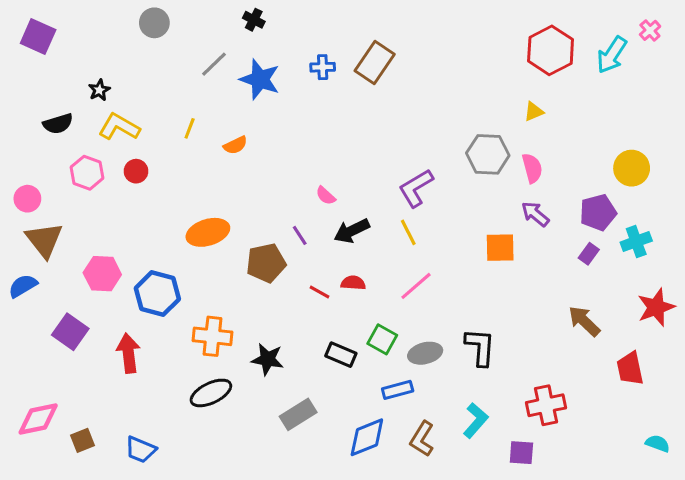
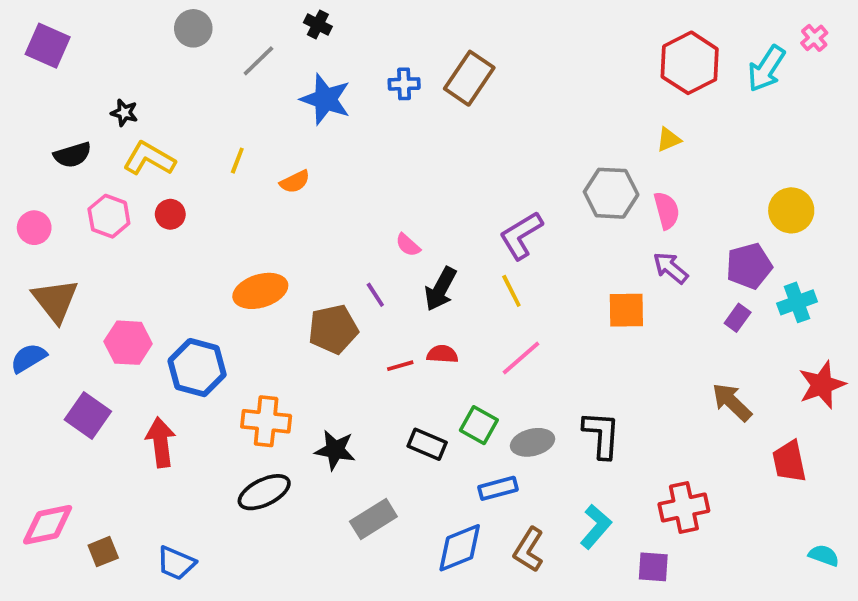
gray line: (214, 64) -> (258, 61), moved
black star: (99, 90) -> (124, 113), turned -30
pink circle: (27, 199) -> (34, 228), moved
black arrow: (352, 231) -> (440, 289), turned -36
red line: (320, 292) -> (400, 366), turned -45

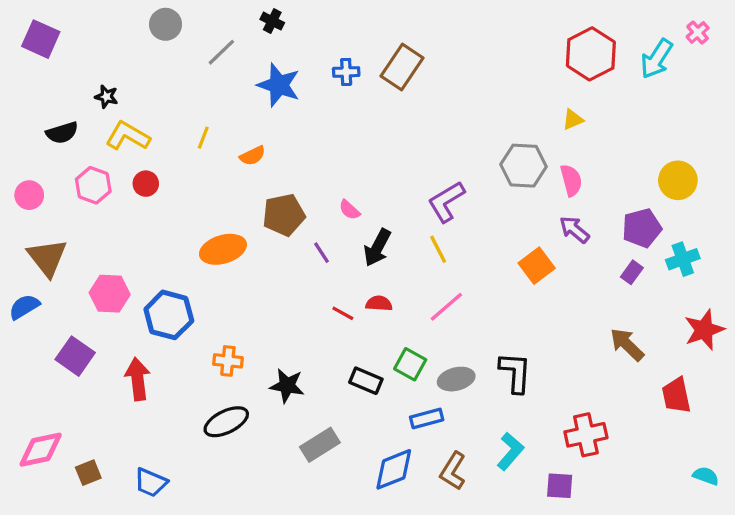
orange square: (626, 310) -> (537, 266), turned -36
brown pentagon: (333, 329) -> (284, 215), moved
red line: (400, 366) -> (343, 313), turned 45
orange cross: (266, 421) -> (228, 361), size x0.7

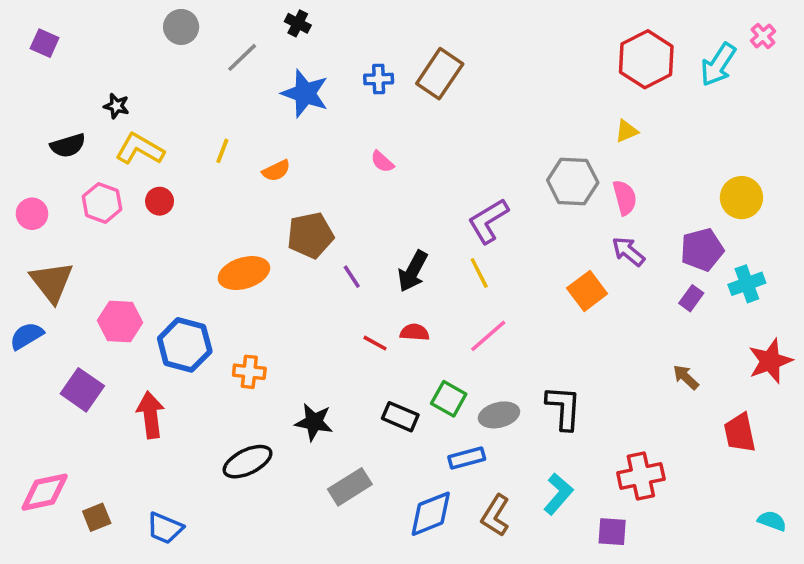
purple square: (41, 39) -> (45, 43), size x0.7
pink semicircle: (349, 210) -> (382, 162), moved
brown arrow: (627, 345) -> (686, 377), size x0.7
orange cross: (228, 361) -> (249, 372), moved

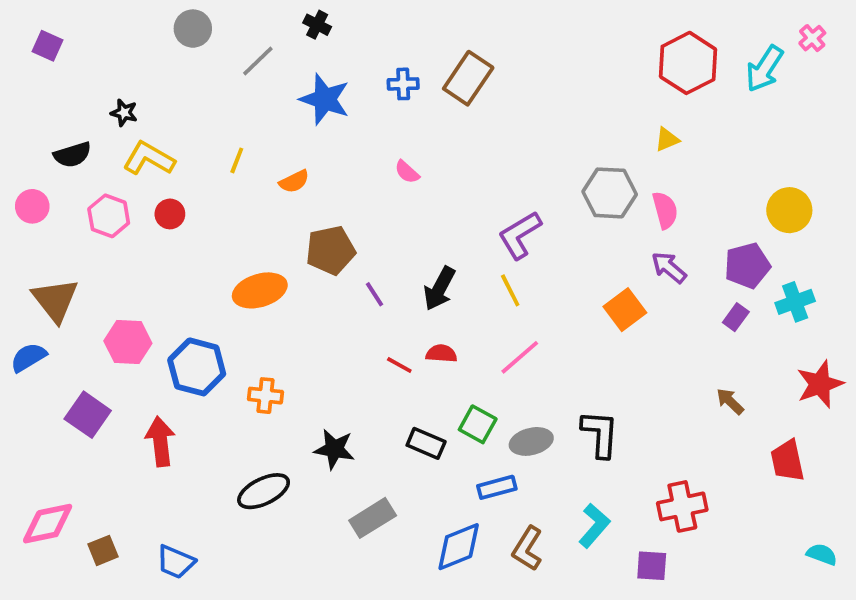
pink circle: (32, 214) -> (32, 206), moved

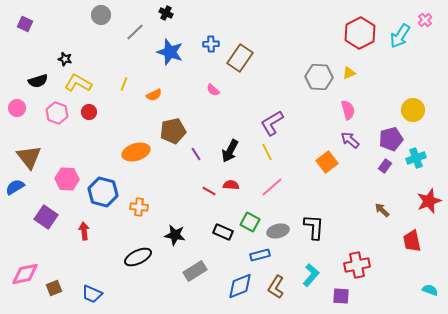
brown rectangle: (468, 78) -> (240, 58), moved
gray hexagon: (610, 193) -> (319, 77), moved
red arrow: (160, 441) -> (84, 231), size x0.7

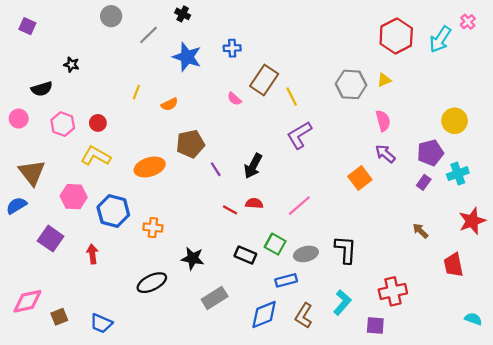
brown rectangle: (240, 58) -> (264, 80), moved
yellow L-shape: (78, 83) -> (96, 156), moved
yellow line: (267, 152) -> (292, 97), moved

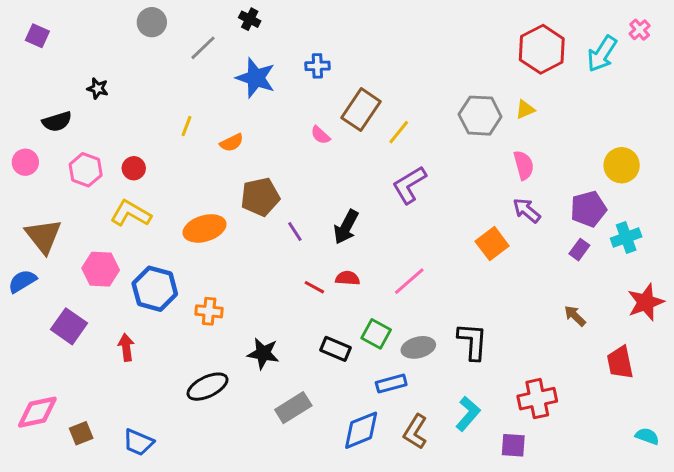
yellow line: (292, 97) -> (399, 132), turned 66

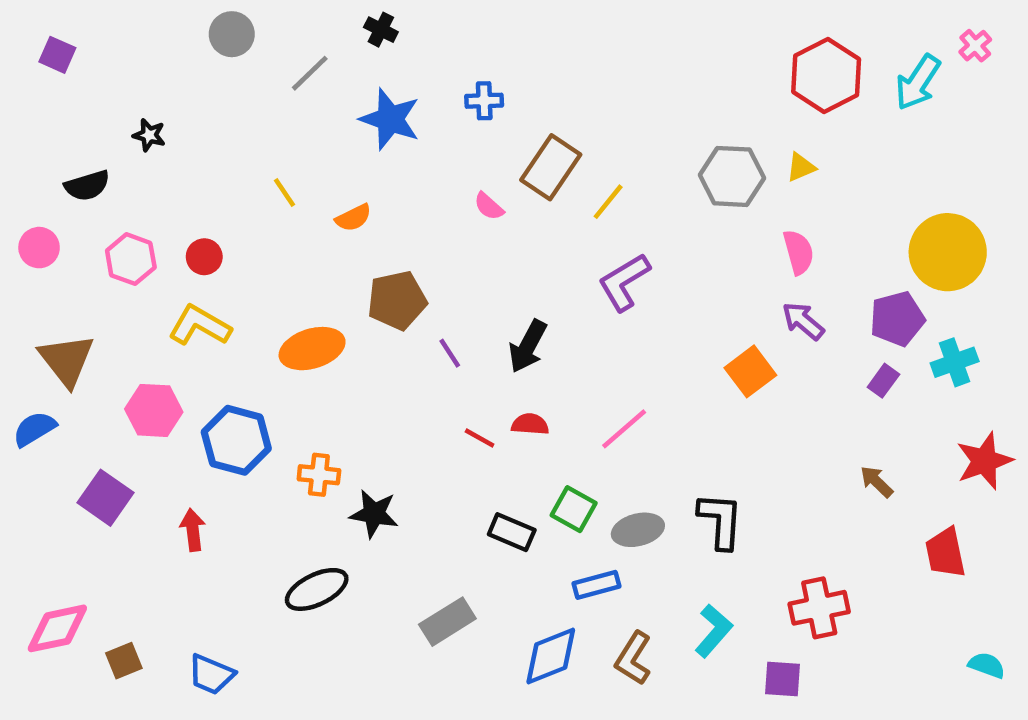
yellow line: (186, 126) -> (285, 192), turned -55
yellow circle: (622, 165) -> (948, 252), size x1.4
black star: (263, 353) -> (374, 514), moved

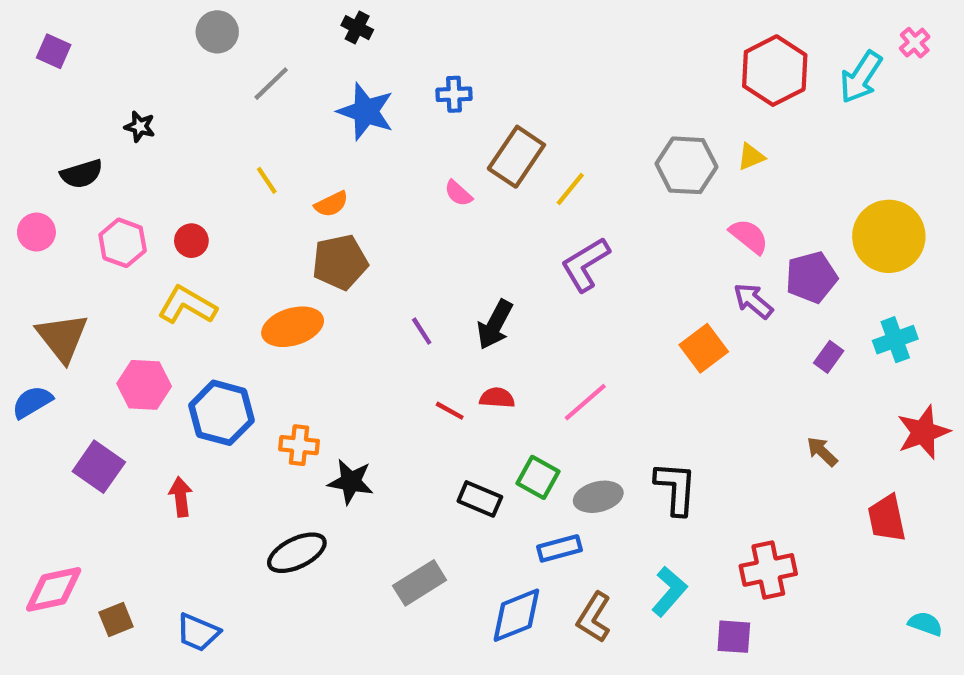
gray line: (310, 73) -> (271, 84), moved
pink semicircle: (799, 252) -> (749, 236), turned -36
brown pentagon: (397, 300) -> (340, 262), moved
purple pentagon: (897, 319) -> (811, 277), moved

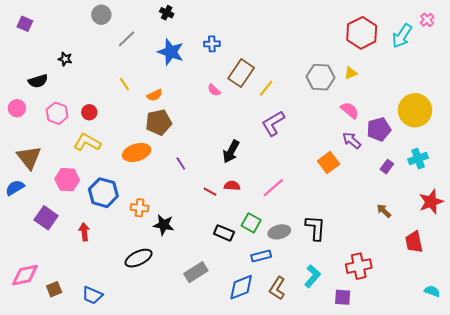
purple line: (422, 331) -> (181, 164), moved

